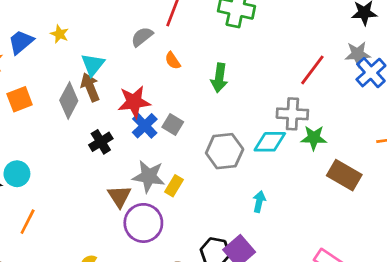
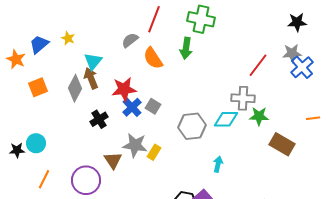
orange semicircle: (173, 61) -> (153, 58), size x1.6
green arrow: (219, 78) -> (186, 48), moved
purple circle: (143, 223) -> (86, 180), moved

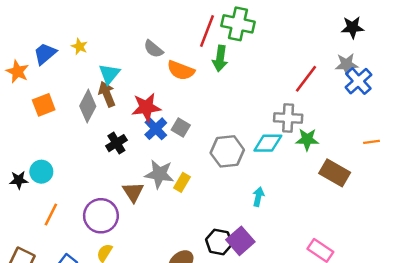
red line: (154, 19) -> (207, 31), moved
gray semicircle: (130, 40) -> (153, 49), turned -102
orange semicircle: (153, 58) -> (181, 70), turned -35

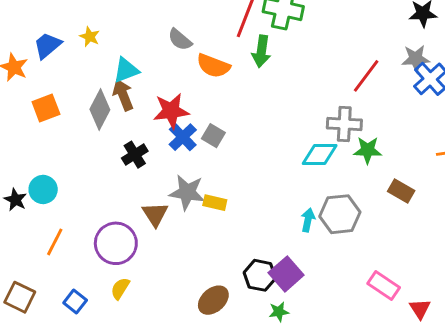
cyan triangle: (109, 74) -> (126, 70), turned 30
gray hexagon: (227, 151) -> (340, 214), moved
brown rectangle: (335, 173) -> (401, 191), size x0.7
black star: (19, 180) -> (15, 200), turned 30
yellow rectangle: (182, 182) -> (215, 203), turned 72

